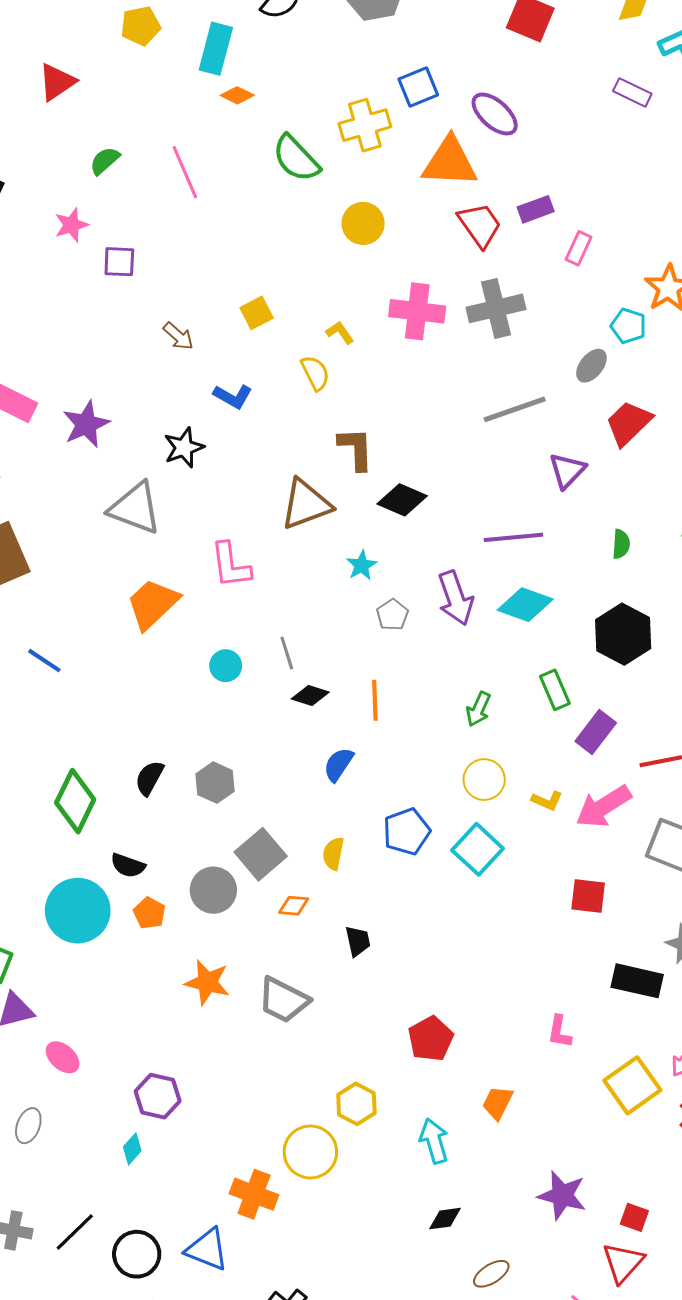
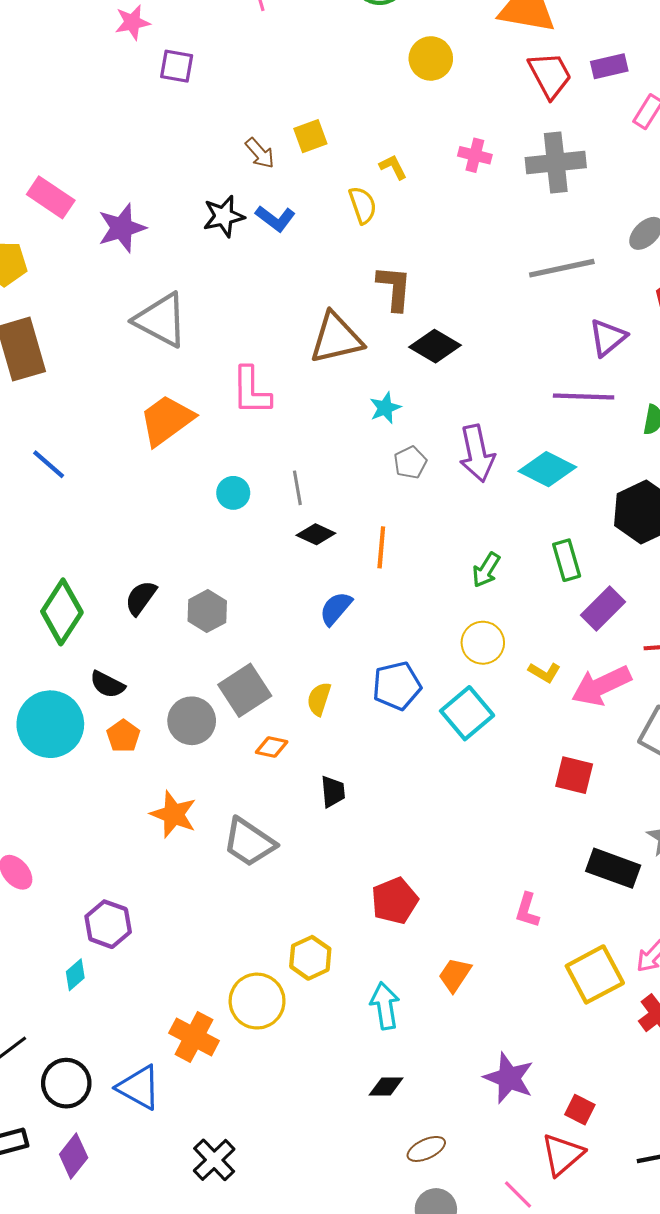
pink cross: (417, 311) -> (475, 155), size x0.6
brown arrow: (178, 336) -> (260, 153), moved
black star: (184, 448) -> (224, 216), moved
purple line: (513, 537) -> (584, 397), moved

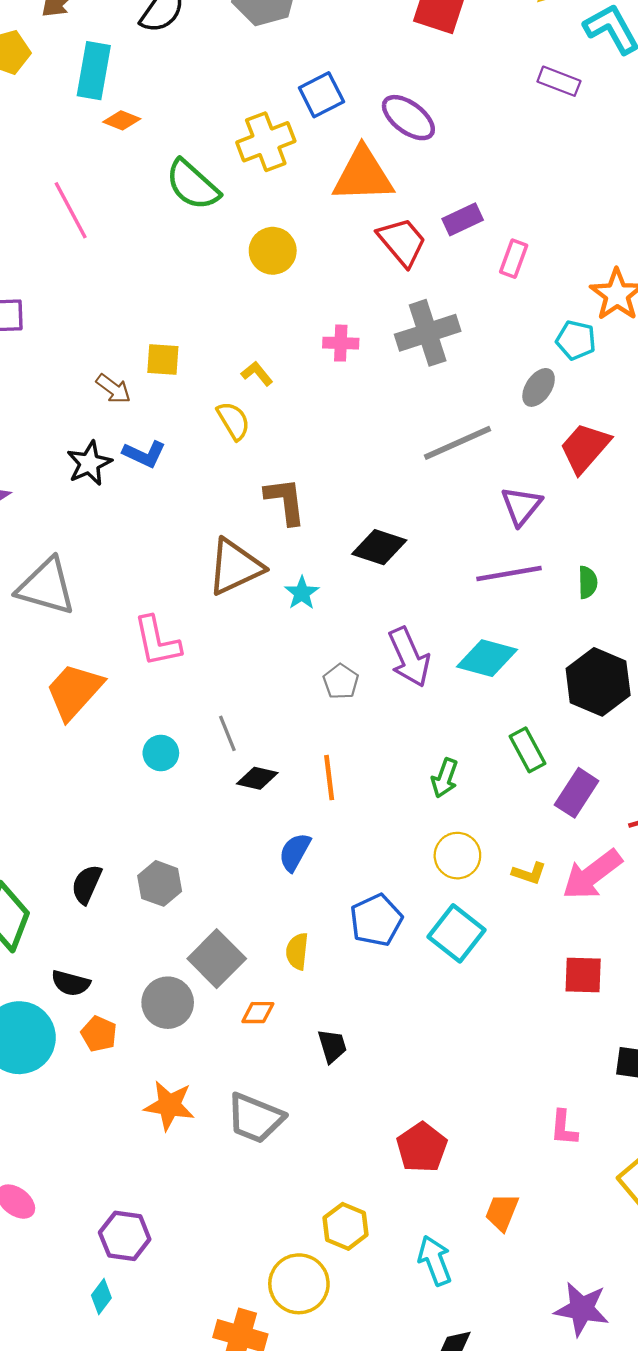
yellow square: (310, 136) -> (163, 359), turned 36
black diamond: (435, 346) -> (379, 547), moved
cyan star: (385, 408) -> (302, 593), moved

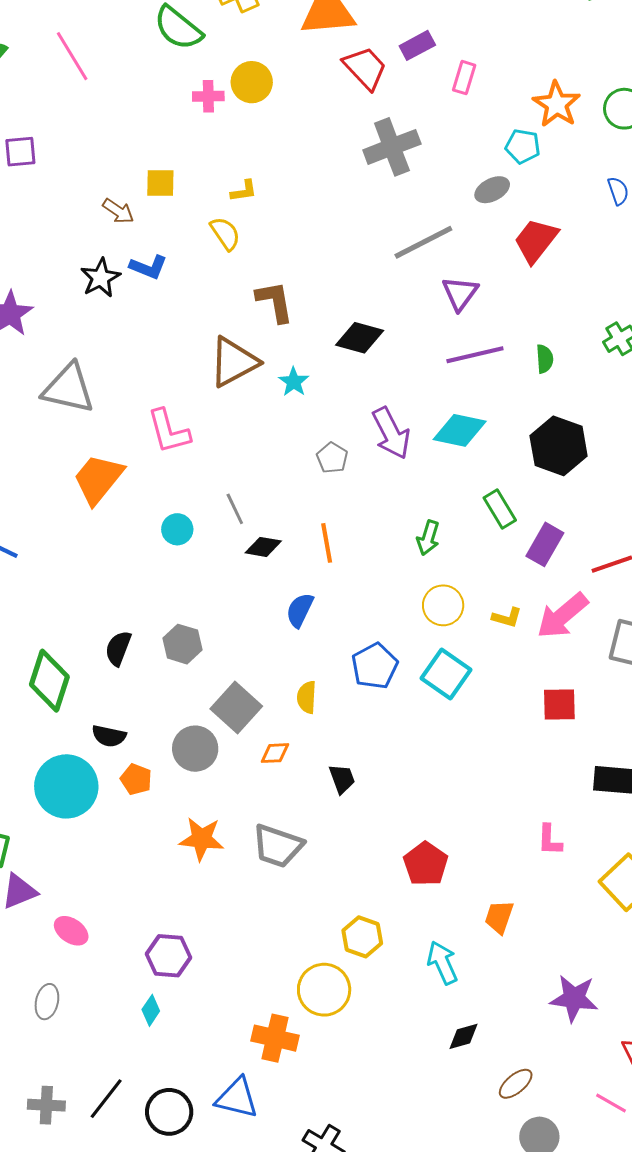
pink cross: (341, 343) -> (208, 96), moved
yellow L-shape: (257, 374) -> (244, 191), turned 124
gray ellipse: (539, 387) -> (492, 190), turned 32
purple triangle: (521, 506) -> (460, 293), moved

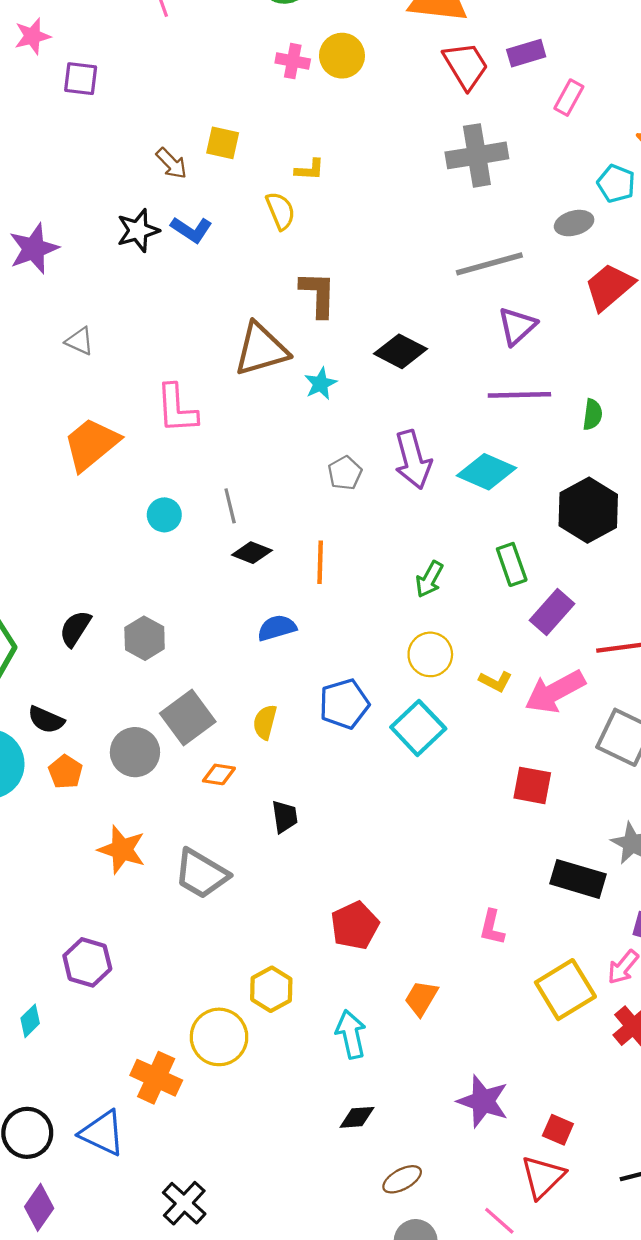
gray triangle: (68, 388) -> (80, 341), size x0.5
blue semicircle: (300, 610) -> (277, 628), turned 36
purple hexagon: (168, 956) -> (87, 962), moved

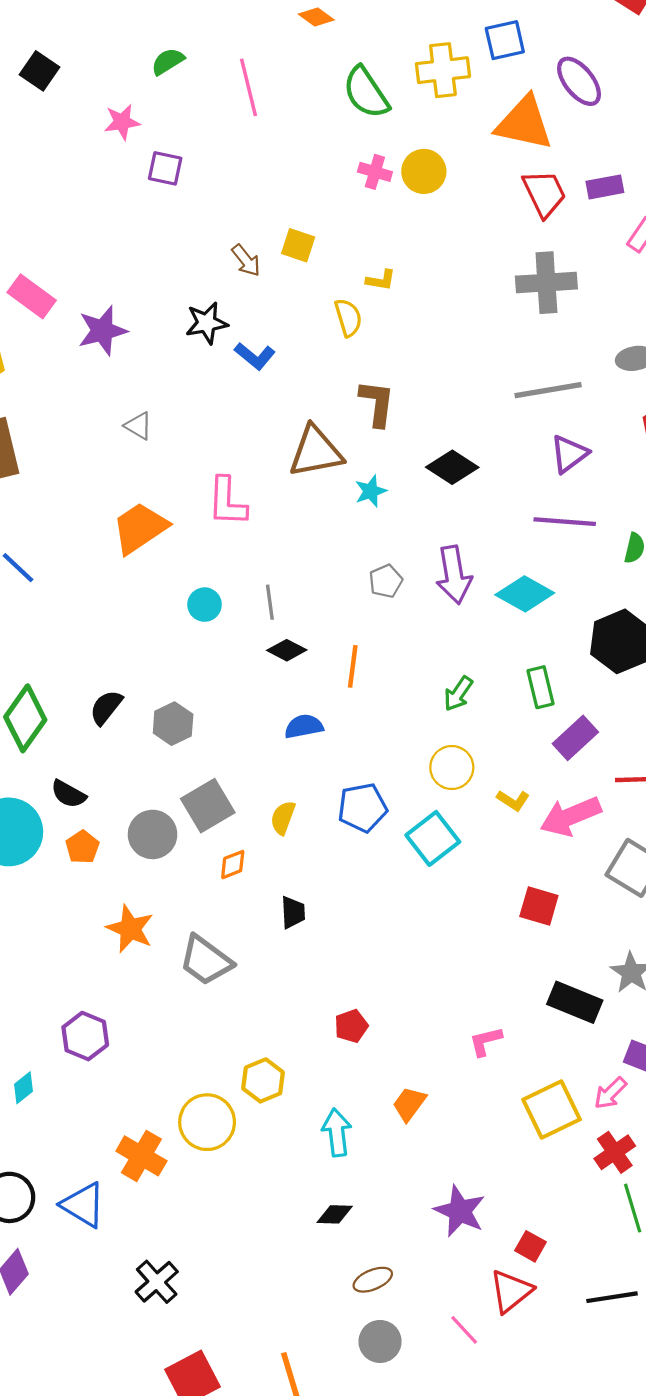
blue L-shape: (191, 230) -> (255, 356), moved
orange diamond: (219, 774) -> (233, 865), turned -36
red pentagon: (355, 925) -> (351, 1026), size x0.7
pink L-shape: (492, 927) -> (486, 1041), turned 57

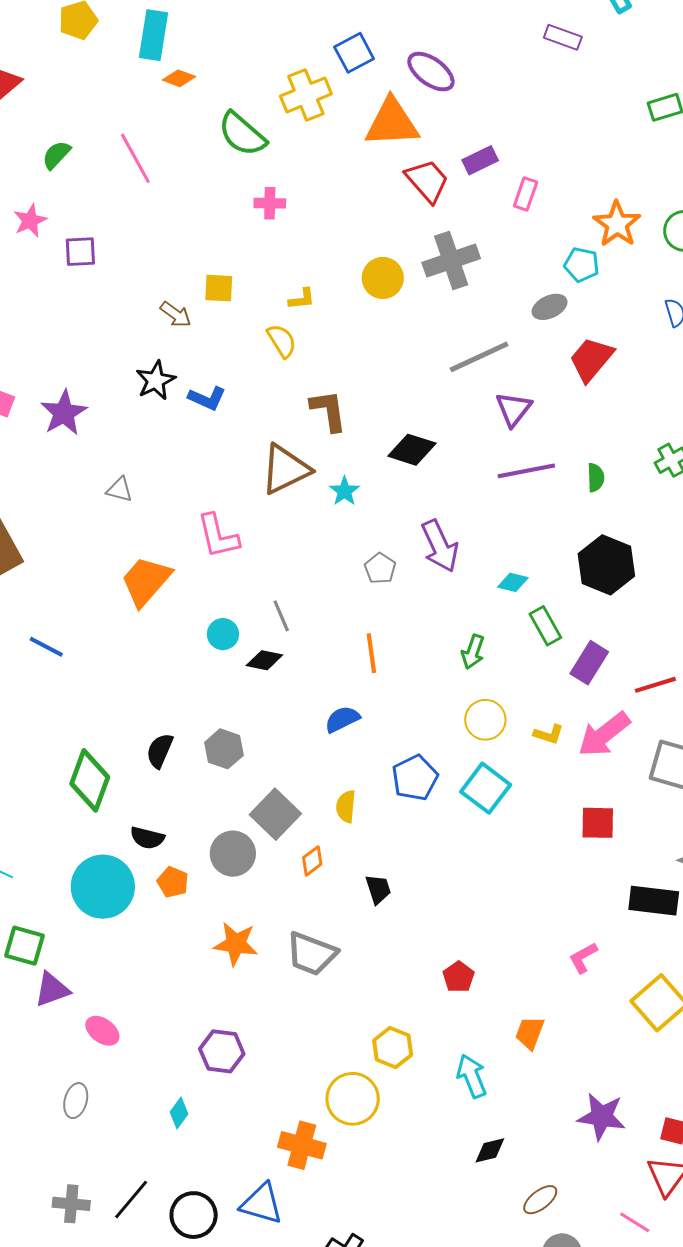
yellow circle: (424, 171) -> (383, 278), moved
cyan diamond: (525, 594) -> (513, 582), moved, size x0.6
black diamond: (287, 650) -> (264, 660), moved

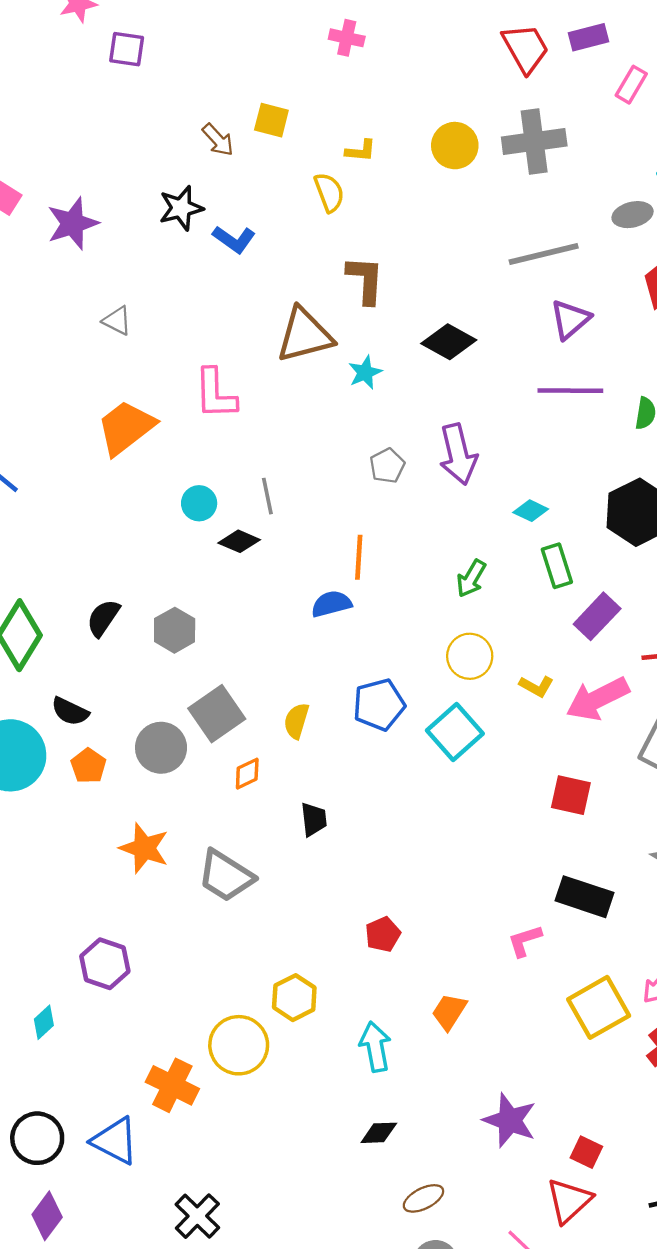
blue semicircle: (342, 719) -> (331, 604), moved
black rectangle: (654, 901) -> (585, 897), moved

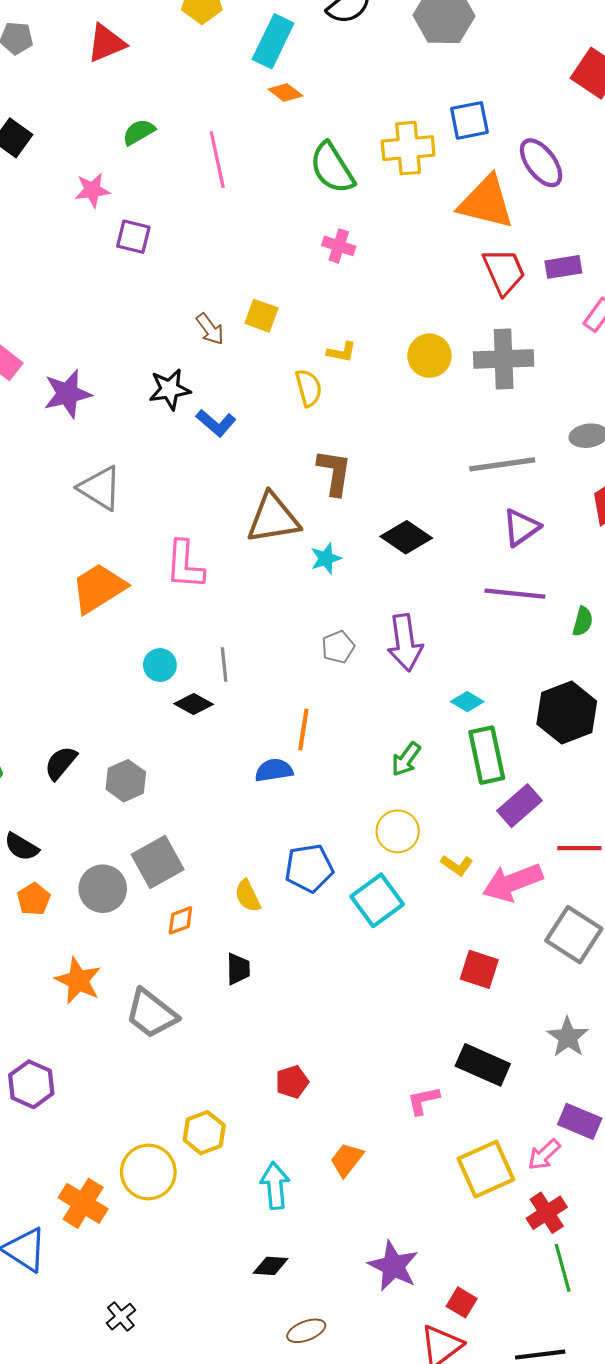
gray triangle: (117, 321) -> (100, 488), size x1.6
green rectangle: (557, 566) -> (487, 755), size x1.4
yellow semicircle: (296, 721) -> (248, 896), moved, turned -48
black cross: (197, 1216) -> (121, 1317), moved, size x0.7

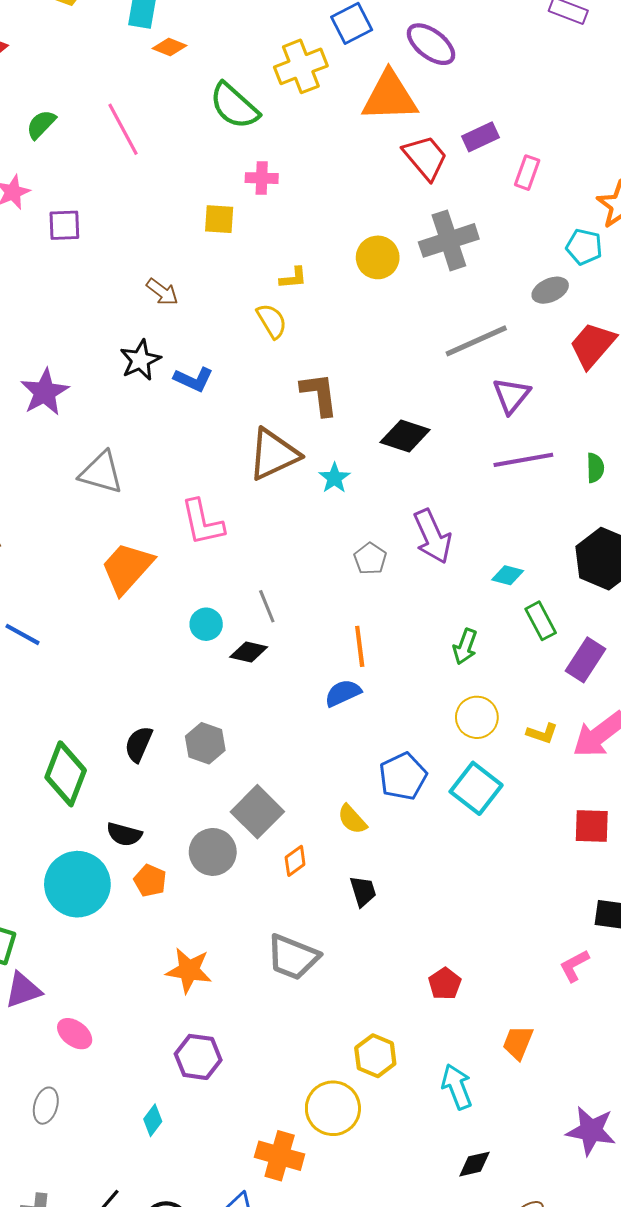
yellow square: (261, 316) -> (219, 219), moved
green rectangle: (487, 755) -> (541, 621), size x0.7
orange star: (78, 980) -> (189, 970), moved

